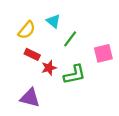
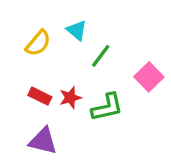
pink square: (103, 53) -> (149, 77), turned -30
red rectangle: (32, 54) -> (40, 96), moved

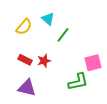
pink square: (149, 77) -> (93, 63), moved, turned 30
green L-shape: (107, 107) -> (78, 82), moved

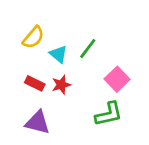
cyan triangle: (48, 19) -> (58, 54), moved
pink square: (93, 63) -> (117, 79), moved, turned -30

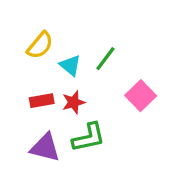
red rectangle: (35, 83) -> (42, 101), turned -36
green L-shape: (109, 114) -> (89, 137), moved

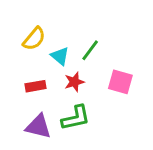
pink square: (141, 96) -> (120, 82), turned -30
red star: (74, 102) -> (74, 82), moved

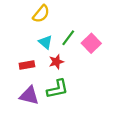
yellow semicircle: (34, 39) -> (41, 14), moved
pink square: (120, 82) -> (91, 43), moved, turned 30

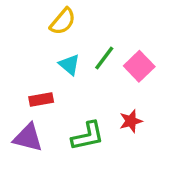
red star: (56, 62) -> (131, 121), moved
purple triangle: (29, 95) -> (28, 138), moved

